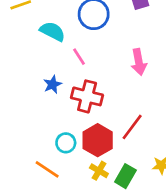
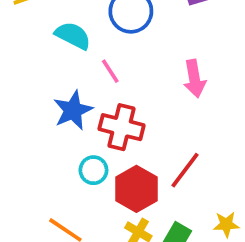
blue star: (53, 84) -> (73, 110), size x1.5
cyan circle: (66, 143) -> (93, 170), moved

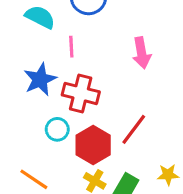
pink line: (110, 71) -> (71, 47), turned 30

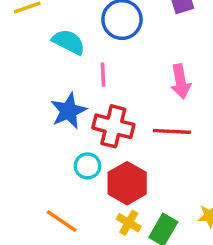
red line: (134, 129) -> (172, 131), moved, turned 56

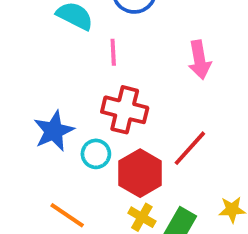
blue star: (69, 111) -> (54, 131), moved
red line: (172, 131) -> (190, 148), moved, turned -51

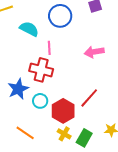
pink arrow: (199, 60) -> (94, 52), turned 90
red cross: (125, 110) -> (41, 70), moved

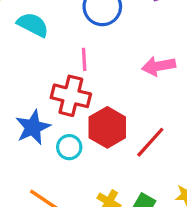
cyan semicircle: (29, 29) -> (33, 25), moved
red hexagon: (63, 111) -> (107, 127), moved

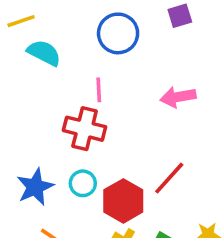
blue star: (33, 127) -> (35, 187), moved
red hexagon: (107, 127) -> (123, 201), moved

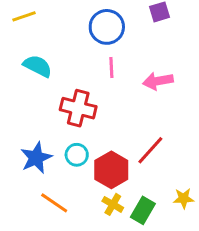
cyan semicircle: (44, 53) -> (38, 66), moved
pink line: (99, 90) -> (111, 68), moved

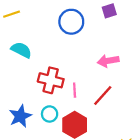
pink line: (111, 68) -> (75, 90), moved
red line: (150, 150) -> (103, 96), moved

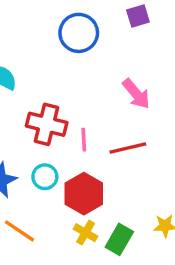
pink arrow: (108, 61) -> (136, 94), turned -120
red line: (103, 96) -> (128, 148), turned 35

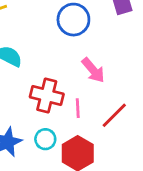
pink arrow: (136, 94) -> (93, 70), moved
red line: (128, 148) -> (114, 115), turned -32

